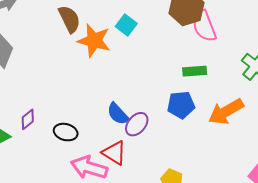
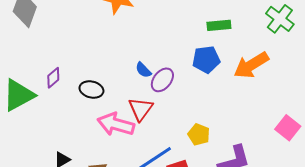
blue semicircle: (118, 114) -> (143, 70), size x0.7
red triangle: (114, 153) -> (141, 109), turned 36

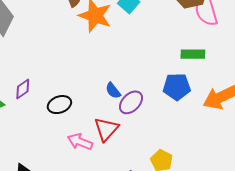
black ellipse: (91, 90) -> (59, 105), turned -40
pink arrow: (116, 124) -> (80, 142), size x0.7

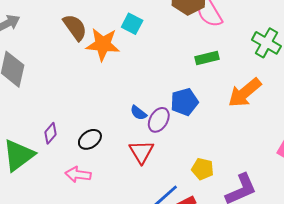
blue pentagon: (177, 87) -> (184, 102), moved
pink arrow: (80, 142) -> (78, 175), moved

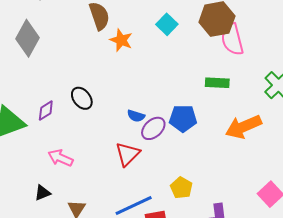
cyan square: (132, 24) -> (167, 24), moved
orange star: (103, 44) -> (121, 40), size x0.7
blue semicircle: (138, 113) -> (136, 116), turned -36
black ellipse: (90, 139) -> (82, 98), moved, turned 70

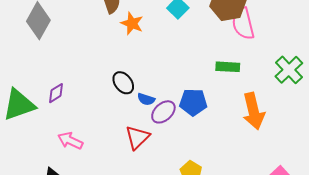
black ellipse: (82, 98) -> (123, 83), moved
orange arrow: (243, 127) -> (253, 111), turned -81

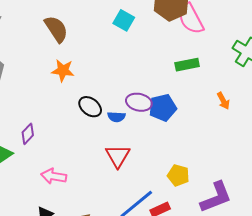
orange star: (132, 23) -> (63, 70), moved
orange arrow: (253, 111) -> (223, 101), size x0.5
purple ellipse: (163, 112) -> (139, 102), moved, turned 70

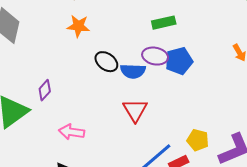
green rectangle: (187, 65) -> (164, 23), moved
blue semicircle: (116, 117) -> (133, 71), size x1.4
yellow pentagon: (178, 175) -> (198, 140), moved

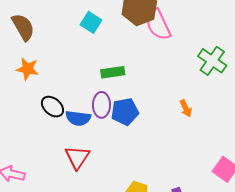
purple ellipse: (155, 56) -> (101, 105), turned 75

